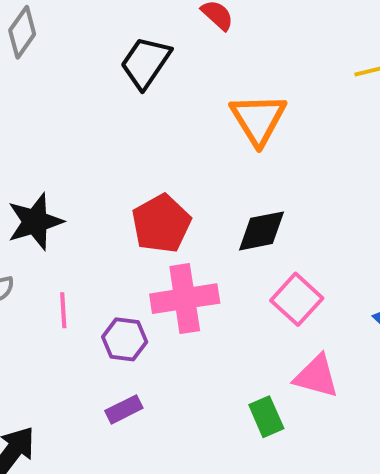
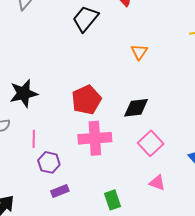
orange triangle: (258, 119) -> (139, 52), size x0.6
purple hexagon: (125, 339) -> (49, 162), moved
pink triangle: (316, 376) -> (157, 183), size x0.7
green rectangle: (266, 417) -> (113, 200), moved

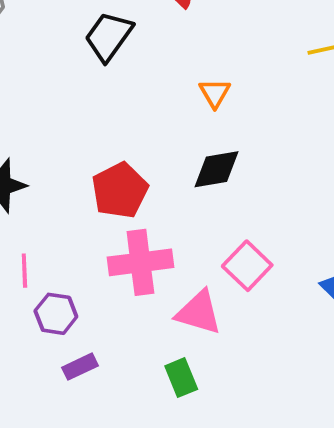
black diamond: (136, 108) -> (216, 169), moved
pink triangle: (157, 183) -> (199, 312), moved, size x1.5

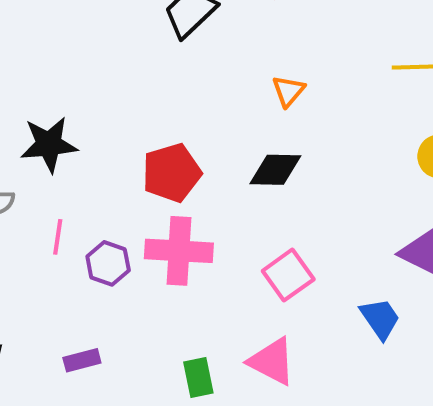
pink triangle: (199, 312) -> (272, 361), moved
purple hexagon: (56, 314) -> (108, 263), moved
purple rectangle: (80, 367) -> (82, 360), moved

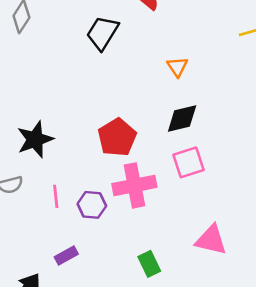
pink square: (288, 275) -> (189, 162), moved, turned 32
purple rectangle: (82, 360) -> (66, 256), moved
green rectangle: (198, 378) -> (149, 264), moved

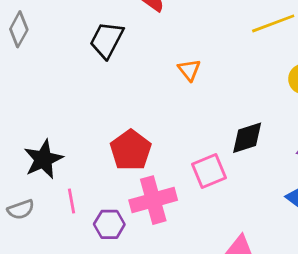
black diamond: (182, 119) -> (247, 138), moved
pink line: (56, 196) -> (72, 201), moved

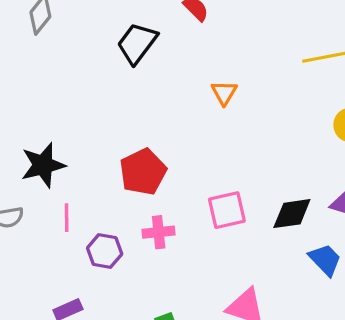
black diamond: (247, 138) -> (292, 214), moved
pink cross: (153, 200) -> (159, 232), size x0.6

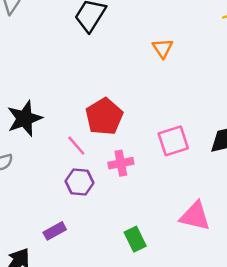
pink line: (67, 218) -> (76, 146), moved, turned -35

